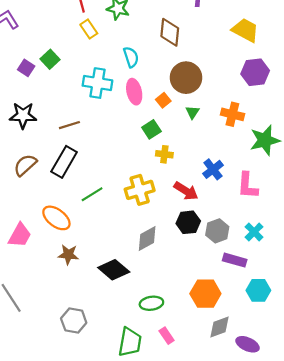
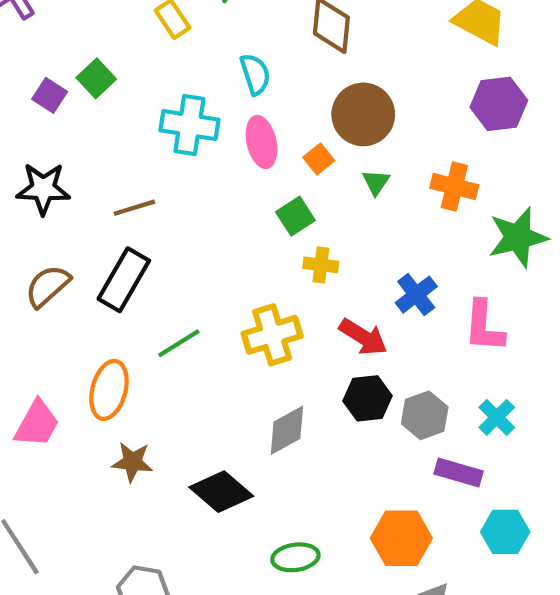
orange ellipse: (56, 218) -> (109, 390), turned 68

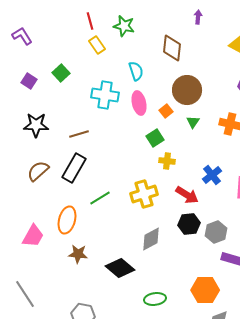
purple square: (50, 95) -> (29, 81), moved

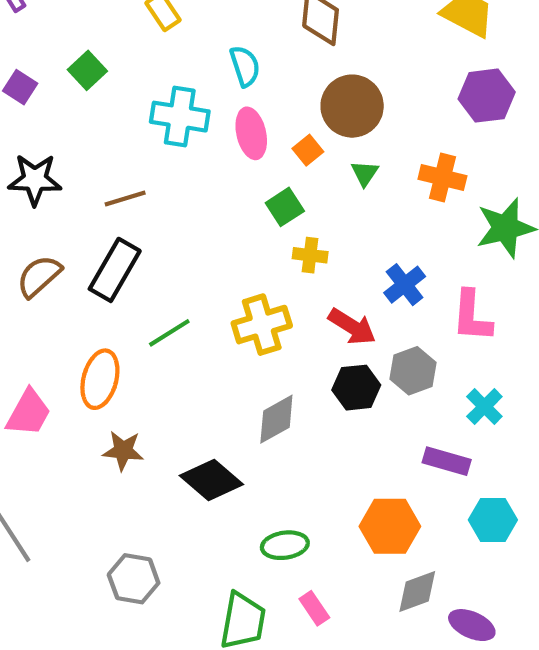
gray hexagon: (216, 232) -> (413, 371), moved

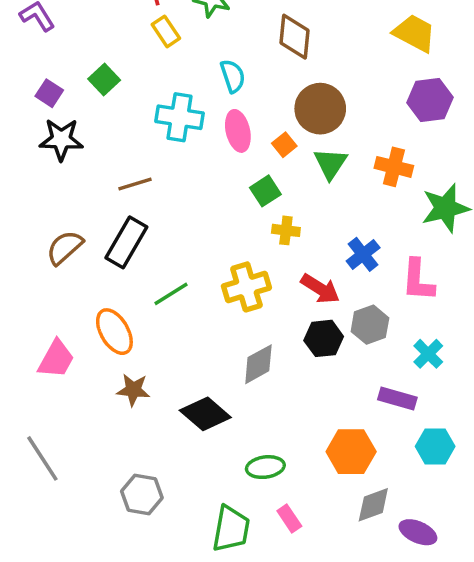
green triangle: (365, 173) -> (330, 164), size x1.5
black star: (35, 180) -> (61, 140), moved
orange ellipse: (100, 379) -> (114, 332), turned -45

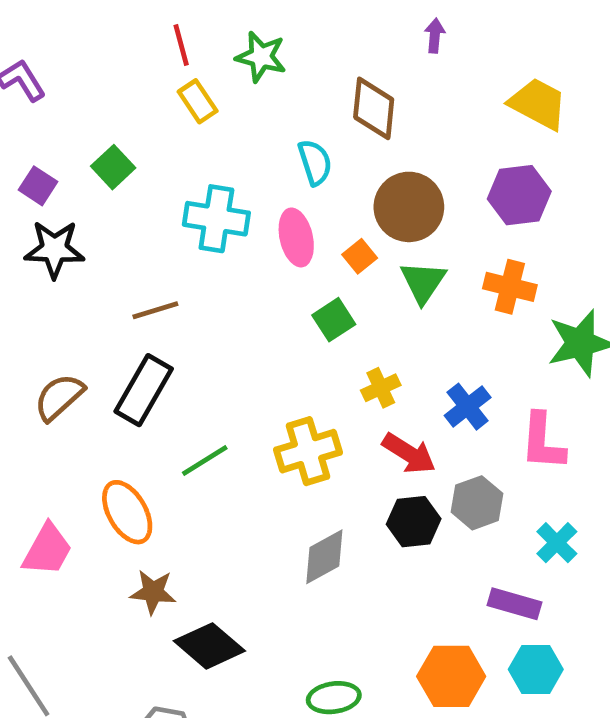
cyan semicircle: (233, 76) -> (315, 162), moved
purple hexagon: (430, 100) -> (519, 195), moved
yellow cross: (286, 230) -> (381, 388), moved, turned -32
black diamond: (205, 414) -> (209, 646), moved
cyan hexagon: (435, 446) -> (536, 669), moved

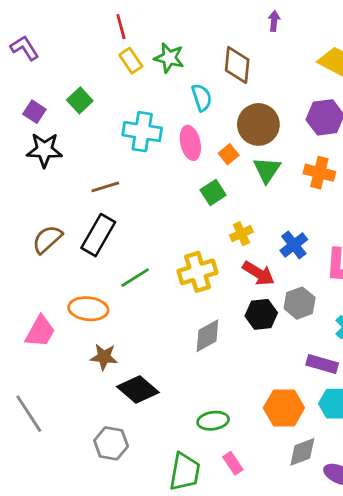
green star: (261, 57) -> (169, 58), moved
orange ellipse: (127, 512) -> (88, 309), turned -54

